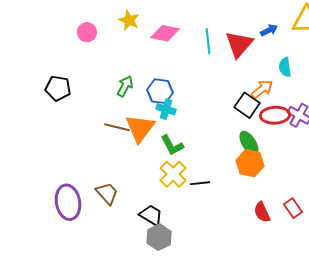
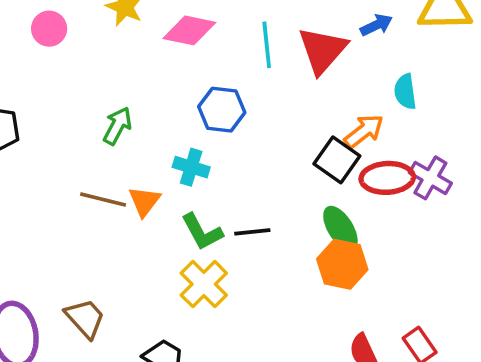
blue hexagon: (160, 91) -> (222, 110), moved
orange triangle: (140, 128) -> (144, 201), size x0.6
black line: (200, 183) -> (252, 232), moved

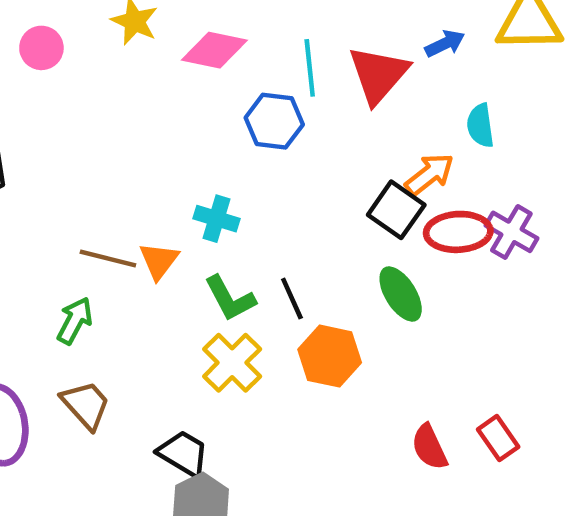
blue hexagon: (222, 110) -> (274, 121), moved
green arrow: (117, 126) -> (75, 321), moved
black line: (252, 232) -> (292, 298), turned 72
orange hexagon: (342, 264) -> (330, 356), moved

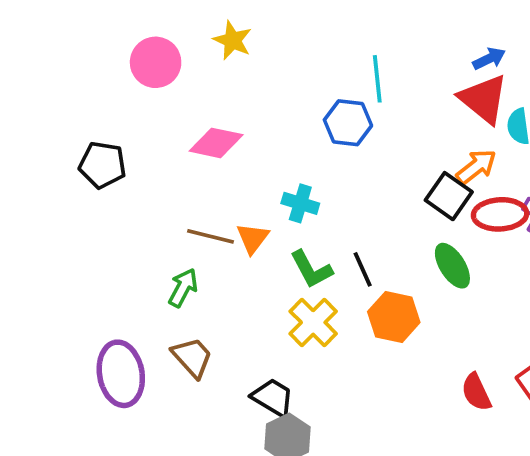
pink circle: (41, 48) -> (156, 62), size x1.4
pink diamond: (214, 50) -> (216, 143), moved
red triangle: (378, 75) -> (484, 99), moved, turned -32

